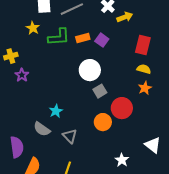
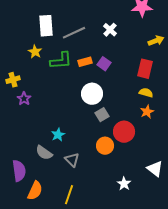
yellow arrow: (125, 17) -> (156, 41), moved

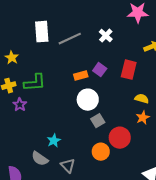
yellow star: (35, 52) -> (12, 58), moved
green L-shape: (61, 61) -> (35, 83), moved
orange rectangle: (85, 62) -> (81, 76), moved
red rectangle: (145, 69) -> (129, 70), moved

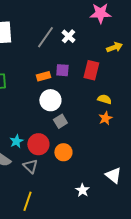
gray line: (70, 39) -> (45, 37), moved, turned -30
purple square: (100, 70) -> (62, 70), turned -32
red circle: (120, 138) -> (38, 144), moved

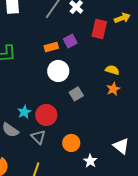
purple square: (62, 70) -> (70, 41), turned -32
red rectangle: (91, 70) -> (99, 29), moved
gray square: (60, 121) -> (76, 94), moved
orange circle: (63, 152) -> (71, 143), moved

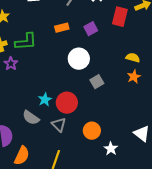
orange rectangle: (51, 47) -> (62, 28), moved

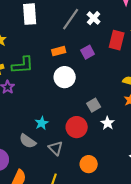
white circle: (79, 59) -> (65, 77), moved
red circle: (67, 103) -> (77, 127), moved
orange circle: (92, 131) -> (89, 164), moved
white star: (111, 149) -> (108, 123), moved

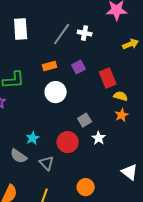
white cross: (94, 18) -> (85, 33), turned -32
red rectangle: (117, 40) -> (108, 78), moved, turned -36
orange circle: (89, 164) -> (86, 187), moved

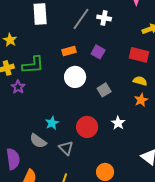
purple square: (79, 67) -> (98, 52), turned -32
red rectangle: (108, 78) -> (139, 55), moved, turned -54
gray square: (85, 120) -> (104, 90), moved

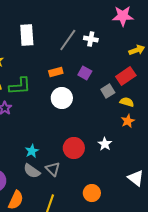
red rectangle: (139, 55) -> (126, 76), turned -48
gray square: (104, 90) -> (108, 91), moved
cyan star: (52, 123) -> (32, 151), moved
gray semicircle: (38, 141) -> (32, 171), moved

